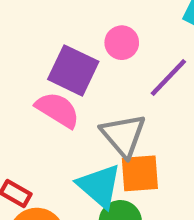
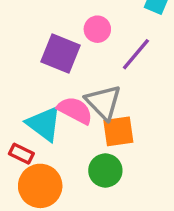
pink semicircle: (58, 110) -> (75, 110), moved
cyan triangle: (99, 186) -> (44, 124), moved

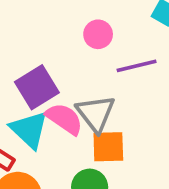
purple square: (61, 54) -> (37, 87), moved, turned 30
purple line: (136, 54) -> (137, 66), turned 30

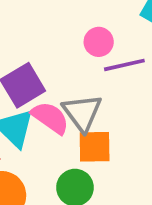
pink circle: (98, 34) -> (99, 42), moved

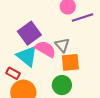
gray triangle: (82, 113) -> (62, 45), size x0.7

